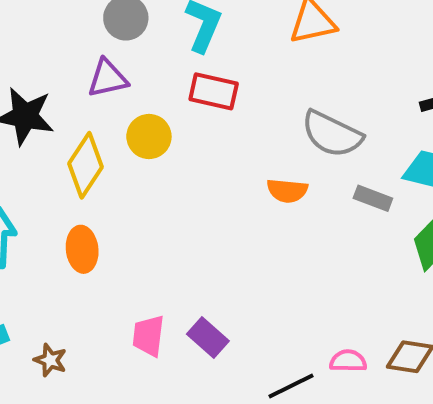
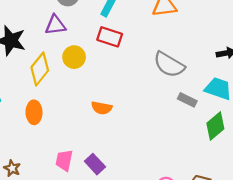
orange semicircle: (287, 191) -> (102, 108), moved

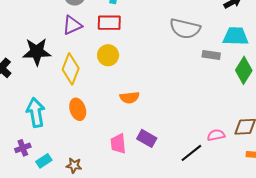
red rectangle: (110, 37) -> (109, 23), moved
yellow circle: (74, 57) -> (108, 55), moved
orange semicircle: (102, 108) -> (130, 98), moved

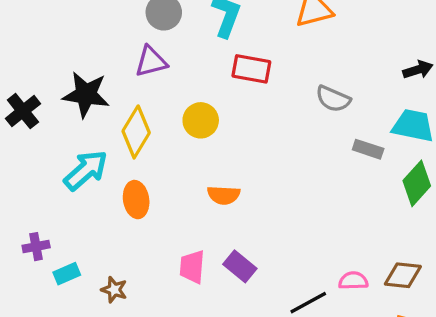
red rectangle: (109, 23) -> (251, 69), moved
gray semicircle: (185, 29) -> (333, 99), size x0.7
cyan arrow: (36, 113) -> (86, 170), moved, turned 48

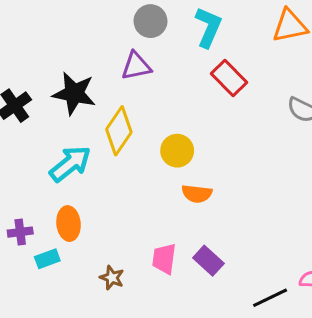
red rectangle: (251, 69) -> (229, 78), turned 32
yellow circle: (201, 120) -> (177, 151), moved
orange ellipse: (136, 200) -> (69, 224), moved
brown star: (114, 290) -> (112, 278), moved

